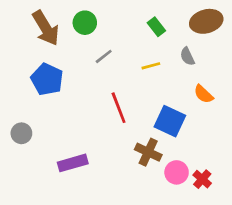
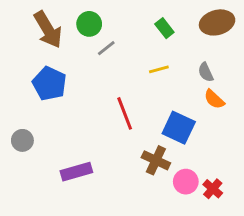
gray line: (104, 56) -> (106, 48), moved
gray semicircle: (187, 56) -> (206, 72), moved

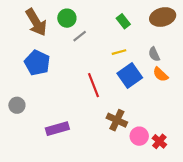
blue square: (179, 128) -> (130, 75), moved, turned 30

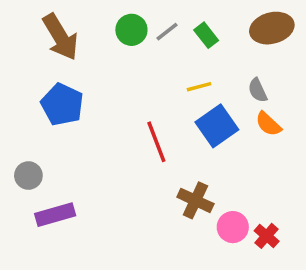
green circle: (67, 18) -> (131, 30), moved
gray line: (80, 36) -> (167, 32), moved
purple rectangle: (57, 129) -> (55, 215), moved

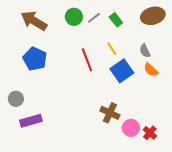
brown arrow: (60, 37) -> (34, 21), turned 152
yellow line: (199, 87) -> (112, 49), turned 72
red line: (156, 142) -> (87, 60), moved

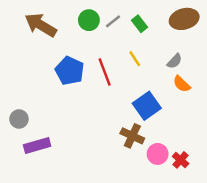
gray semicircle: (145, 51) -> (174, 61), turned -112
blue pentagon: (35, 59) -> (70, 71), moved
blue square: (122, 71) -> (147, 106), moved

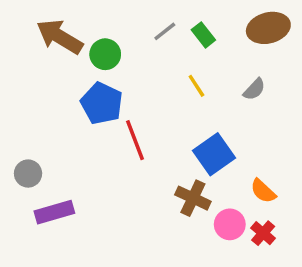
green circle: (89, 20) -> (105, 54), moved
red line: (105, 72) -> (135, 140), moved
orange semicircle: (182, 84) -> (263, 191), moved

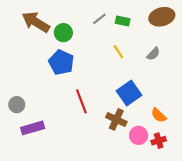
green rectangle: (203, 35) -> (123, 21), turned -40
red line: (135, 140) -> (81, 101), moved
red cross: (263, 233) -> (159, 141), turned 32

